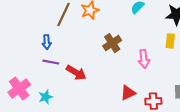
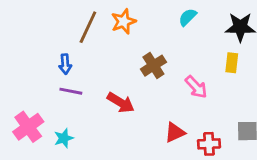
pink arrow: (144, 59) -> (196, 87), turned -36
red arrow: (76, 73) -> (121, 103), moved

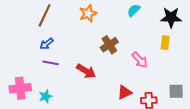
brown line: (88, 27) -> (45, 15), moved
blue arrow: (65, 64) -> (47, 44), turned 56
pink cross: (28, 127) -> (20, 88), turned 30

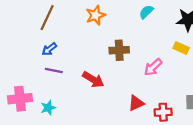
yellow rectangle: (165, 43) -> (181, 48), turned -72
brown cross: (109, 45) -> (119, 50), turned 30
pink arrow: (140, 60) -> (153, 67), turned 90

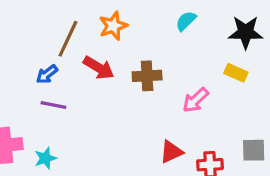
brown line: (47, 18) -> (68, 39), moved
red arrow: (93, 80) -> (99, 68), moved

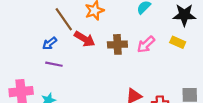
brown line: (68, 39) -> (64, 19), turned -60
pink arrow: (196, 100) -> (146, 44), moved

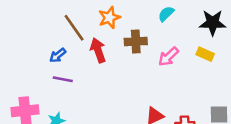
red arrow: (85, 39) -> (98, 50), turned -140
brown cross: (117, 44) -> (136, 42), moved

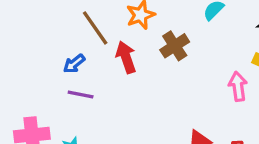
brown cross: (136, 42) -> (175, 46), turned -30
pink arrow: (169, 57) -> (238, 86), moved, turned 125

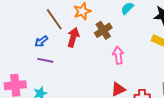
red arrow: (126, 57) -> (73, 37), turned 36
pink arrow: (238, 86) -> (118, 55), moved

